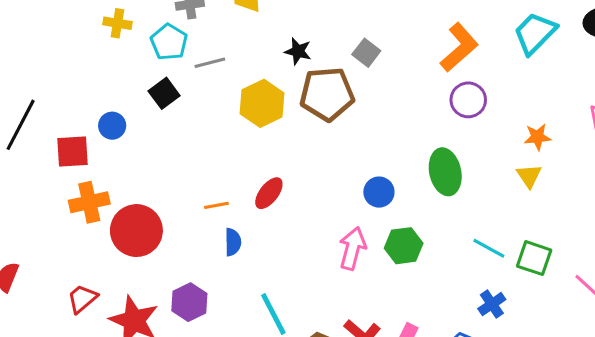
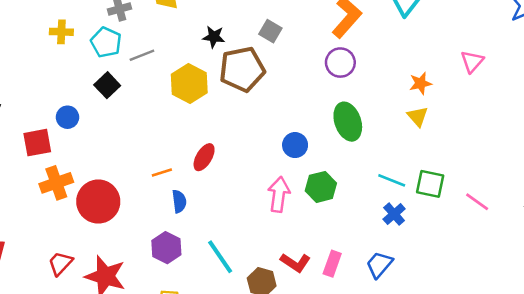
purple circle: (468, 100) -> (340, 63), moved
purple hexagon: (189, 302) -> (166, 248), moved
blue cross: (492, 304) -> (394, 214), moved

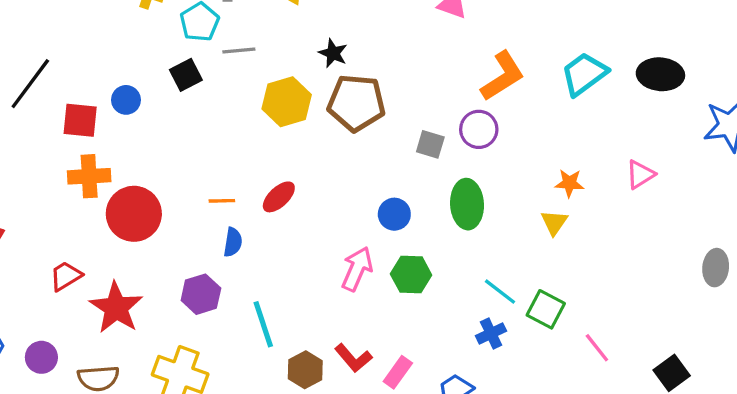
gray square: (270, 31) -> (430, 144), moved, turned -30

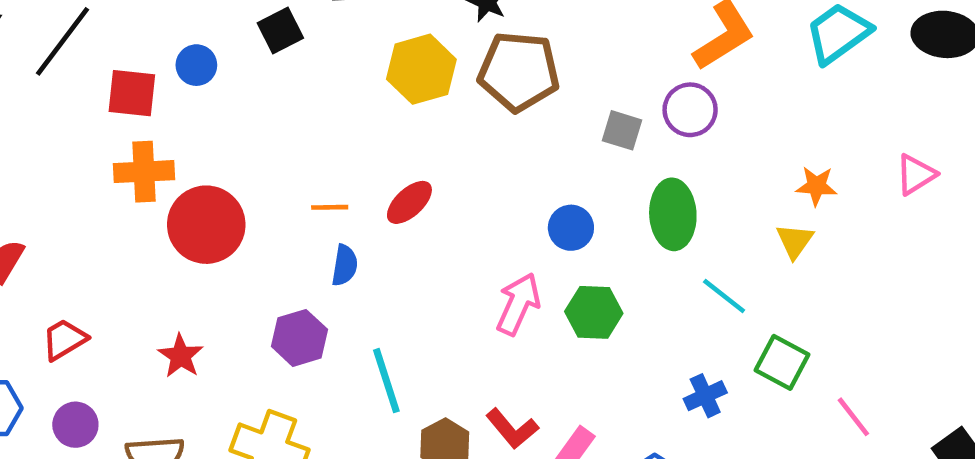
red trapezoid: (66, 276) -> (64, 339), moved
cyan line: (500, 292) -> (724, 296), moved
red star: (116, 308) -> (181, 356), size x0.6

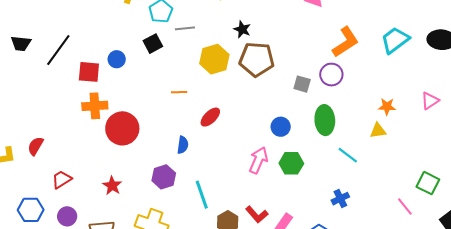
orange line: (330, 207) -> (179, 92), moved
yellow triangle: (795, 241) -> (378, 131), turned 48
green square: (782, 362) -> (428, 183), moved

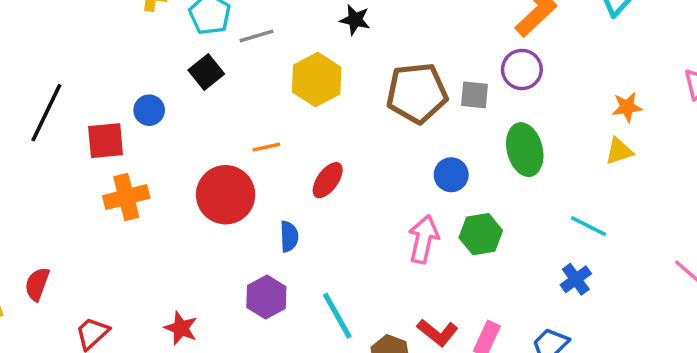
brown pentagon: (257, 59) -> (417, 93), moved
red circle: (122, 128) -> (226, 195), moved
cyan line: (348, 155) -> (588, 226), moved

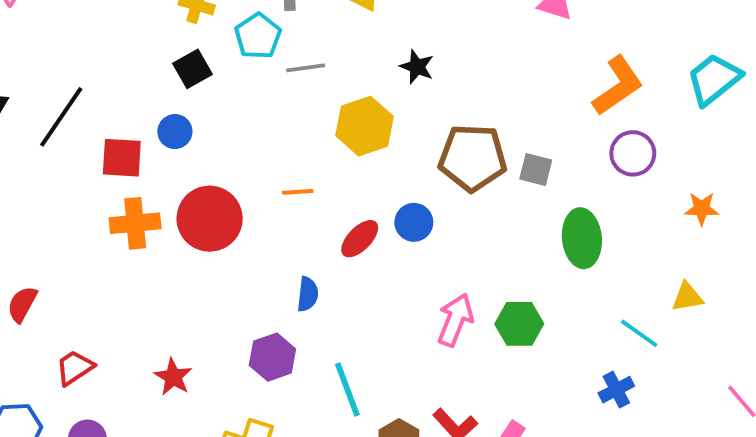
purple circle: (522, 69) -> (633, 153), moved
black square: (206, 72) -> (193, 69), moved
yellow triangle: (619, 151) -> (687, 297), moved
blue circle: (451, 175) -> (414, 222), moved
red circle: (226, 195) -> (210, 219), moved

